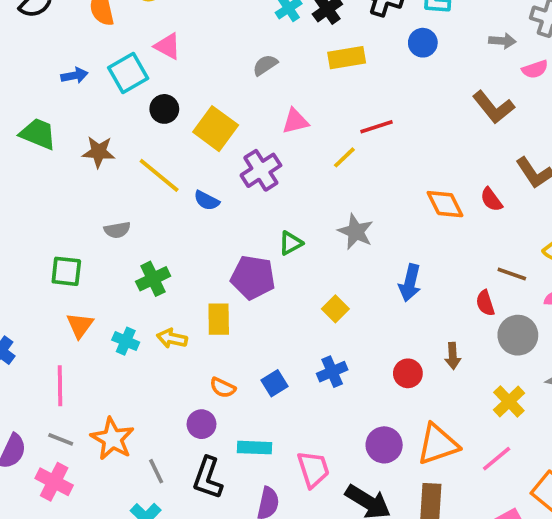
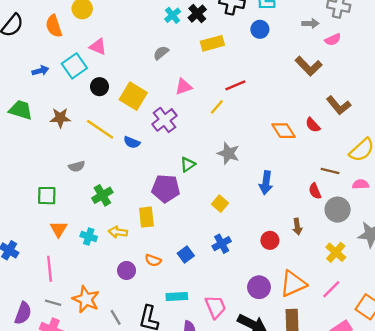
purple circle: (202, 424) -> (127, 270), moved

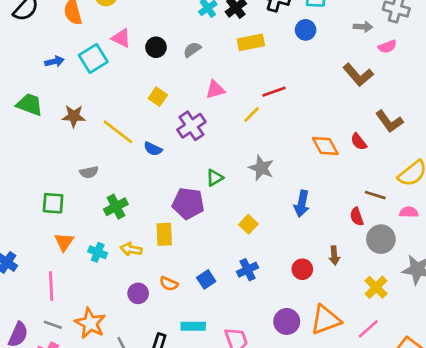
black circle: (99, 87) -> (156, 47), moved
yellow square: (133, 96) -> (158, 97), size x0.6

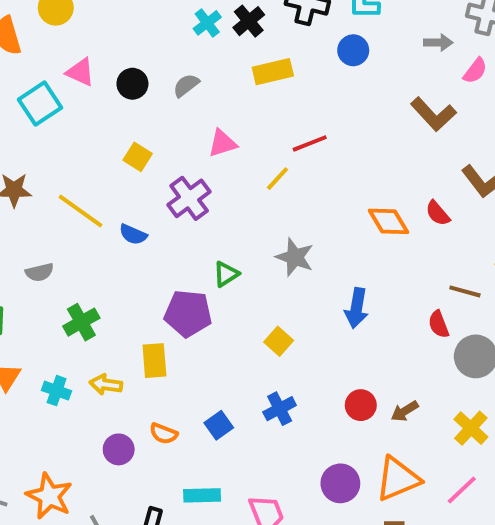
pink semicircle: (387, 47) -> (475, 71), turned -30
brown arrow: (334, 256) -> (405, 411), moved, turned 66

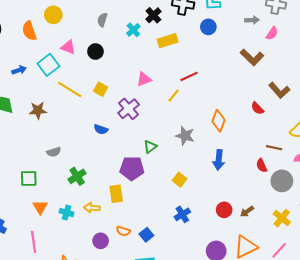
cyan cross: (207, 23) -> (133, 30), moved
gray semicircle: (186, 85) -> (102, 20), moved, turned -32
yellow line: (80, 211) -> (70, 89), moved
orange diamond: (388, 221) -> (219, 121), moved, turned 55
blue square: (219, 425) -> (146, 235), moved

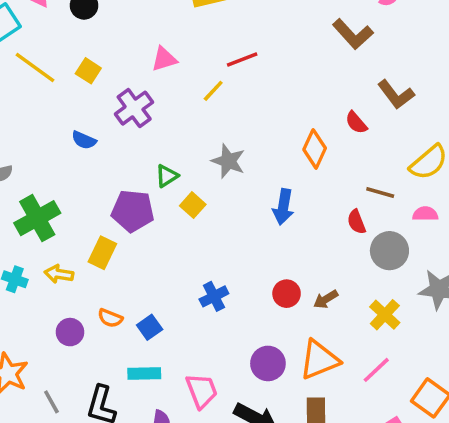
orange diamond: (219, 121) -> (315, 149), moved
green cross: (77, 176) -> (37, 218), size x1.4
yellow square: (180, 180) -> (193, 205), moved
yellow rectangle: (116, 194) -> (102, 253), turned 30

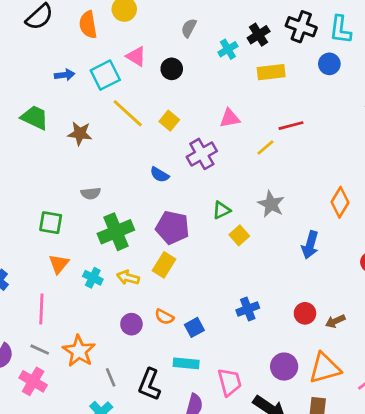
purple pentagon: (133, 211) -> (172, 228), moved

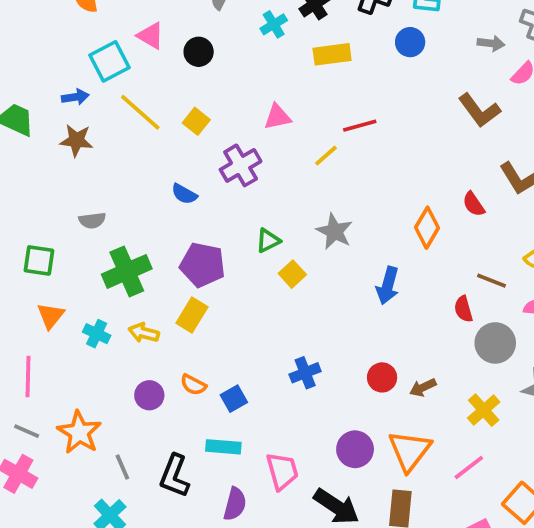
blue arrow: (65, 75) -> (75, 97), moved
orange triangle: (325, 368) -> (410, 451), turned -36

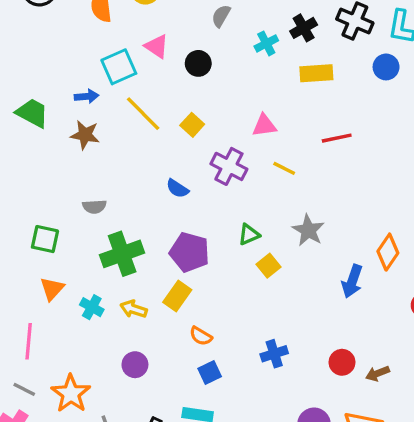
yellow line: (326, 156) -> (284, 168), moved, turned 65
purple cross: (241, 165) -> (229, 166), turned -36
orange diamond: (427, 228) -> (388, 252), moved
orange semicircle: (193, 385) -> (201, 336), moved

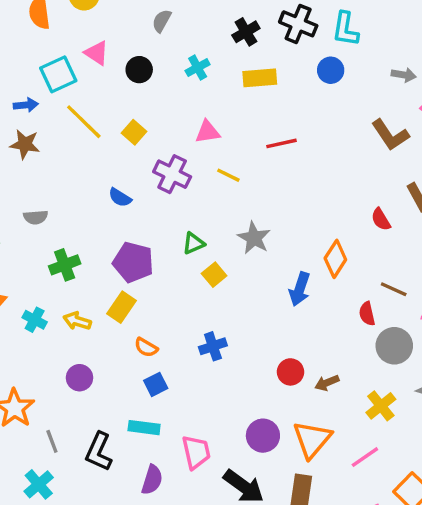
cyan cross: (266, 43) -> (198, 68), moved
green cross: (122, 254) -> (65, 265), size x0.7
blue cross: (274, 354) -> (213, 346), moved

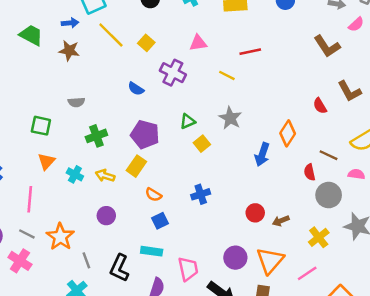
yellow line: (228, 175) -> (227, 75), moved

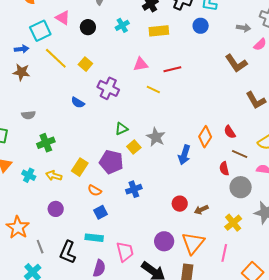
pink triangle: (198, 43) -> (141, 64), moved
red semicircle: (320, 106) -> (230, 132), moved
gray star: (230, 118) -> (156, 137), moved
purple pentagon: (145, 134) -> (111, 162), moved
pink line: (307, 273) -> (224, 253), turned -42

